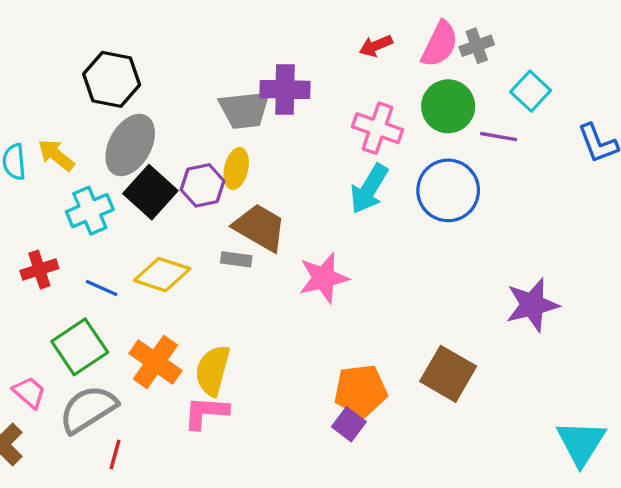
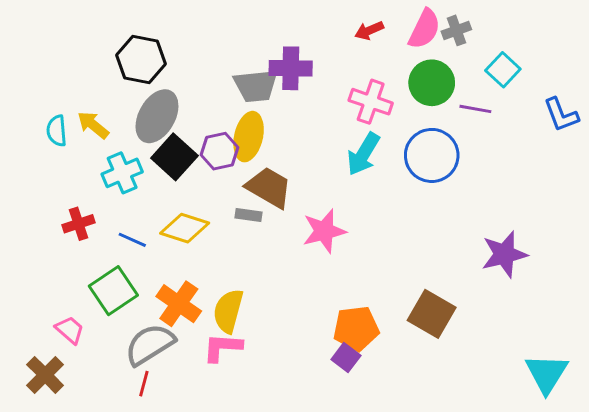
yellow ellipse: (236, 169) -> (249, 137), size x1.4
gray semicircle: (88, 409) -> (150, 344), moved

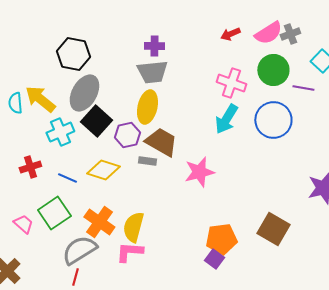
pink semicircle: (424, 29) -> (268, 33), turned 32
purple cross: (291, 68) -> (154, 46), moved, size x0.7
yellow arrow: (93, 125) -> (40, 99), size x1.4
purple hexagon: (219, 151) -> (127, 135), moved
pink trapezoid: (70, 330) -> (23, 224), moved

